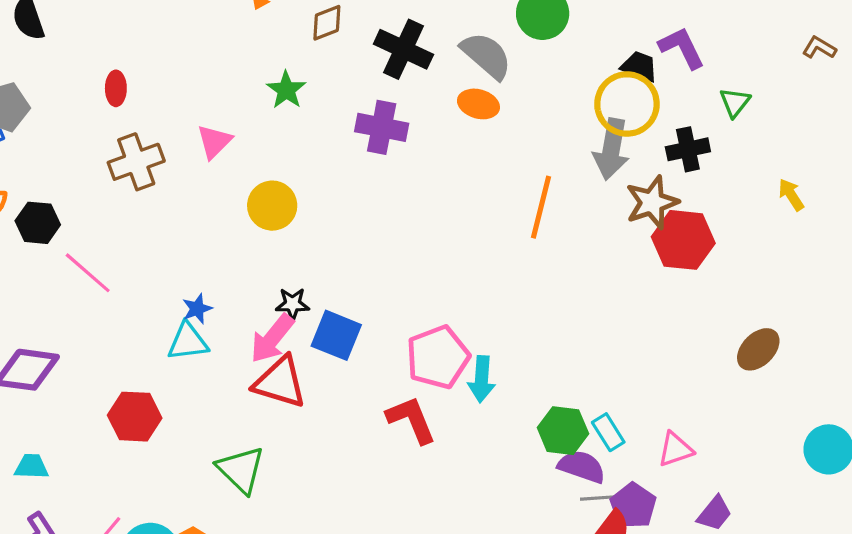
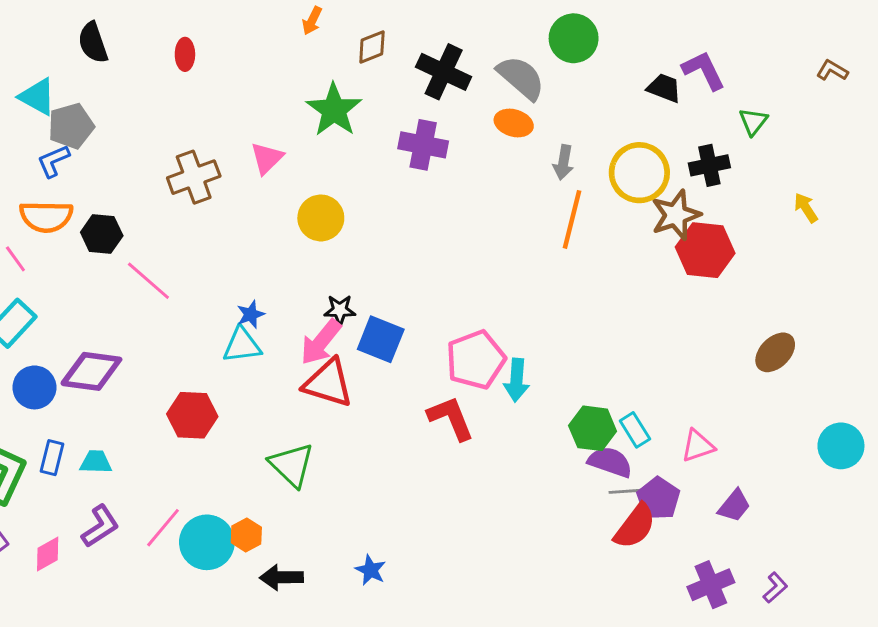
red ellipse: (116, 88) -> (185, 54), moved
green star: (286, 90) -> (334, 110), size x1.5
yellow circle: (627, 104) -> (639, 173), moved
gray arrow: (611, 149) -> (563, 162), moved, size x0.6

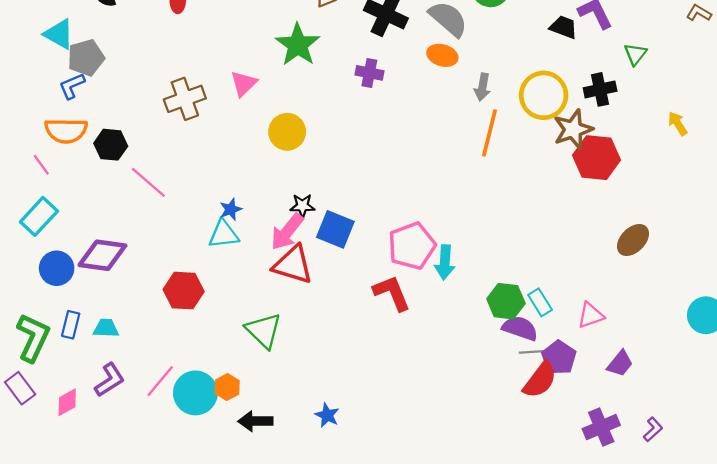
purple cross: (423, 145) -> (369, 73), size x0.7
brown ellipse: (775, 352) -> (633, 240), moved

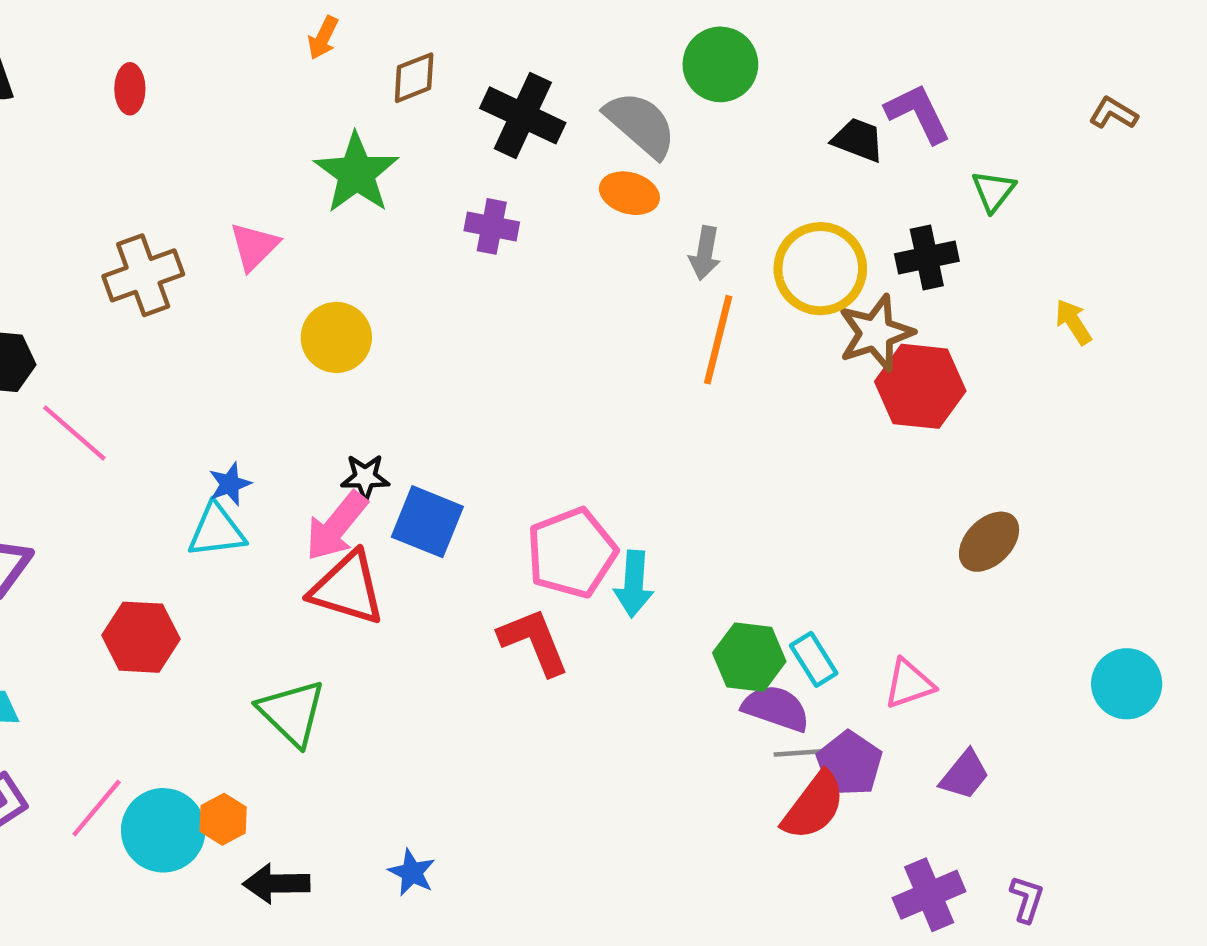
purple L-shape: (653, 429) -> (1027, 899), turned -30

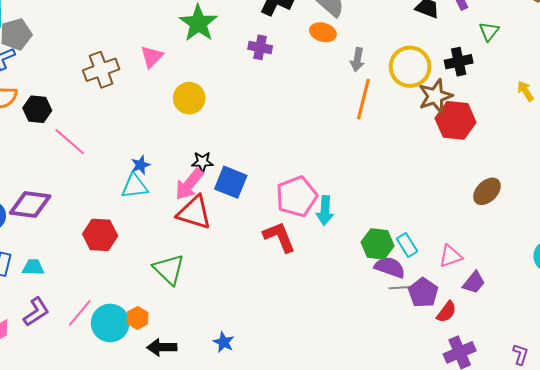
purple trapezoid: (965, 775) -> (474, 282), moved
red semicircle: (814, 806) -> (446, 312), moved, size x0.7
purple L-shape: (1027, 899) -> (520, 354), moved

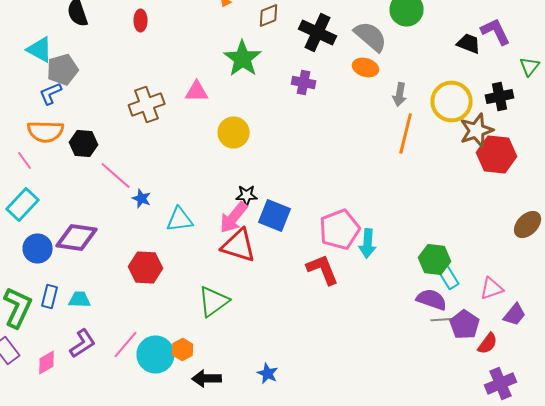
pink triangle: (152, 57) -> (197, 92), turned 45
blue star: (141, 165) -> (142, 198), moved, turned -30
green hexagon: (378, 244) -> (435, 260), moved
green triangle: (169, 269) -> (214, 302), turned 40

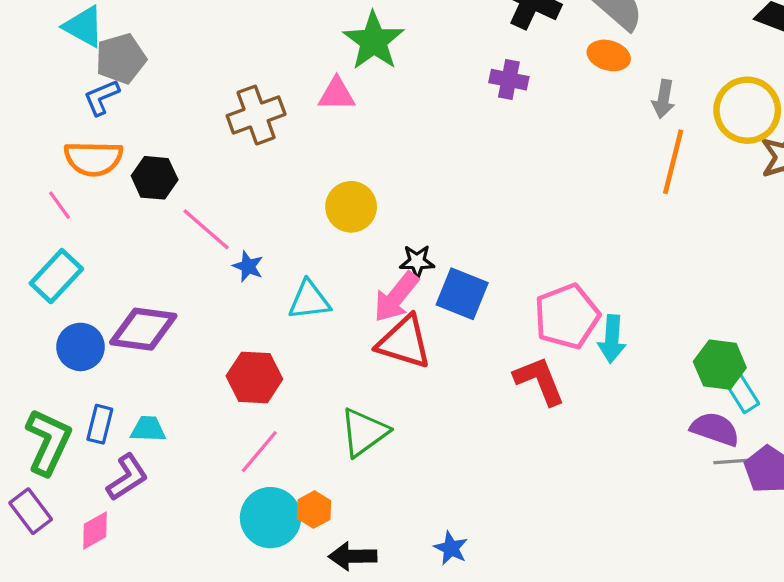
green star: (243, 58) -> (374, 41), moved
yellow circle: (234, 132) -> (351, 207), moved
purple L-shape: (83, 344) -> (127, 477), moved
pink line: (126, 344) -> (259, 452), moved

